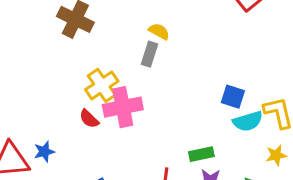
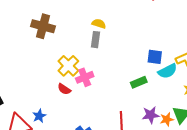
pink cross: (123, 107) -> (85, 77), size x0.7
green rectangle: (201, 154) -> (139, 82), moved

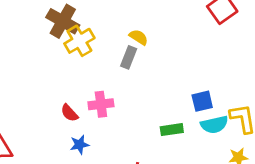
blue square: (155, 57) -> (202, 101), turned -35
yellow cross: (68, 66) -> (79, 41), moved
blue star: (39, 116) -> (79, 145), moved

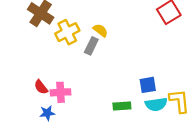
yellow cross: (79, 41) -> (67, 32), moved
pink cross: (101, 104) -> (61, 92), moved

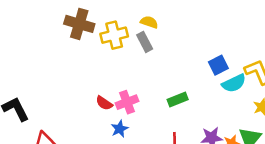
yellow cross: (67, 32) -> (114, 35), turned 30
gray rectangle: (91, 46) -> (145, 42), turned -36
green rectangle: (122, 106) -> (178, 99), moved

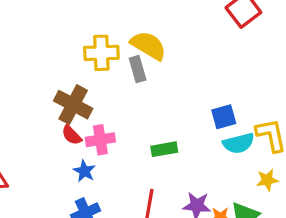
yellow semicircle: (149, 22) -> (148, 45), size x1.6
brown cross: (79, 24) -> (73, 105), moved
blue star: (120, 129) -> (84, 171), turned -30

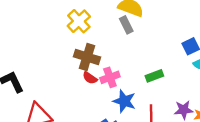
yellow cross: (101, 53) -> (79, 21), moved, turned -30
blue star: (84, 171) -> (124, 101), moved, size x1.5

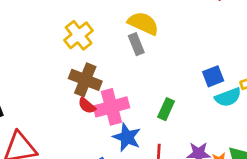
green rectangle: (154, 76) -> (166, 109), turned -49
pink cross: (110, 77) -> (111, 107), size x1.4

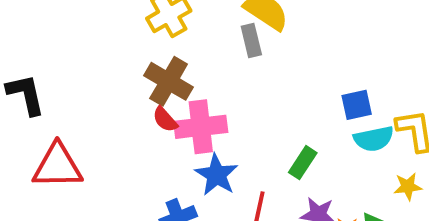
green rectangle: (166, 109) -> (303, 163), moved

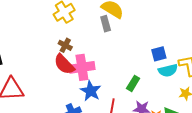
brown cross: (169, 81) -> (65, 45), size x0.6
red semicircle: (165, 119) -> (64, 64), size x1.6

